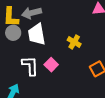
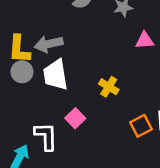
white L-shape: (30, 66) -> (46, 136), moved

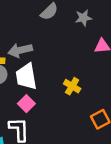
pink square: (75, 118) -> (26, 104), moved

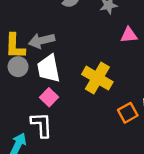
yellow cross: (72, 86) -> (97, 78), size x1.6

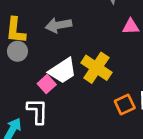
gray arrow: (42, 41) -> (58, 25), moved
white trapezoid: (49, 68) -> (63, 71), moved, turned -116

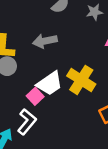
white L-shape: (37, 111) -> (27, 122), turned 40

